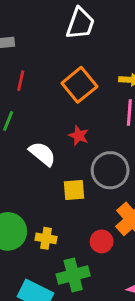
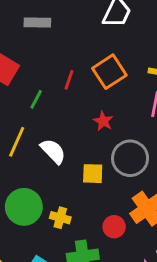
red line: (21, 81) -> (69, 80), moved
white semicircle: (42, 154) -> (53, 151), moved

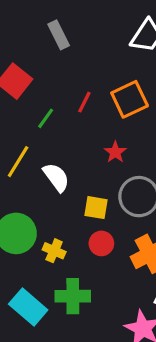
gray rectangle: (37, 23) -> (59, 35), turned 55
red circle: (114, 227) -> (101, 243), moved

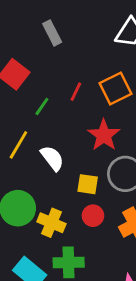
red star: (115, 152) -> (104, 135), size x1.6
yellow cross: (54, 251) -> (51, 223), size x1.4

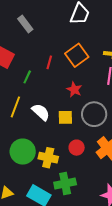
red star: (104, 135) -> (74, 90), size x0.7
yellow square: (88, 184) -> (65, 117), moved

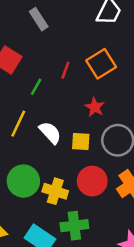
red circle: (77, 148) -> (92, 181), size x1.5

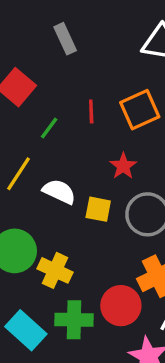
red line: (65, 70) -> (91, 111), turned -30
white semicircle: (50, 133) -> (59, 192), turned -30
red circle: (92, 181) -> (121, 306), moved

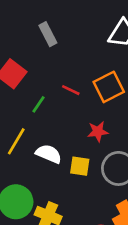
red line: (91, 111) -> (71, 90), turned -60
red star: (123, 166) -> (98, 132), turned 30

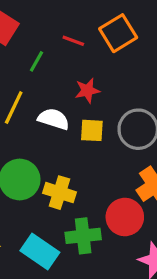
red star: (98, 132) -> (87, 90), moved

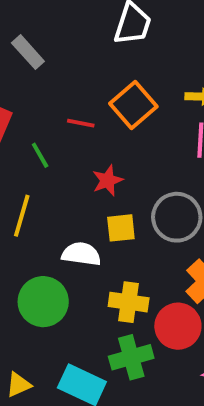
green line: (36, 61) -> (40, 155), turned -50
white semicircle: (54, 119) -> (81, 254), moved
yellow cross: (59, 193) -> (129, 302), moved

